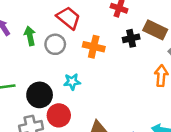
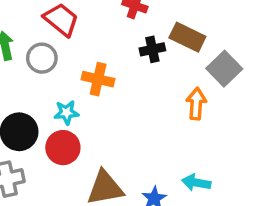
orange cross: (94, 47) -> (98, 79), moved
red circle: (59, 115) -> (63, 148), moved

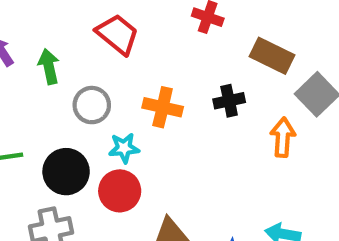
black cross: (152, 49) -> (229, 101), moved
gray circle: (42, 58) -> (92, 105), moved

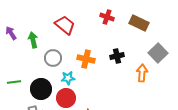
brown rectangle: (272, 56) -> (139, 23), moved

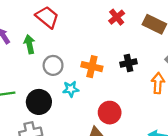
red cross: (107, 17) -> (117, 17), turned 32
red trapezoid: (65, 25) -> (47, 17), moved
red circle: (66, 98) -> (110, 113), moved

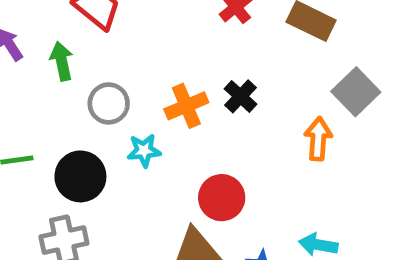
black cross: (128, 63) -> (240, 96), moved, turned -35
orange cross: (92, 67) -> (186, 106), turned -36

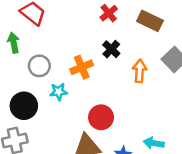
black cross: (240, 96) -> (111, 49), moved
orange arrow: (318, 139) -> (140, 71), moved

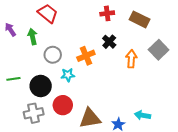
red cross: (109, 13) -> (107, 13), turned 32
red circle: (101, 117) -> (63, 105), moved

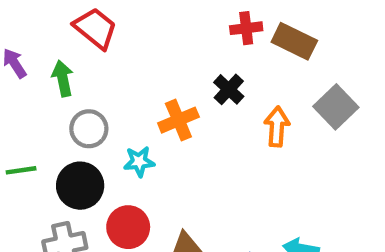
red cross: (107, 13) -> (246, 28), moved
gray circle: (53, 55) -> (89, 129), moved

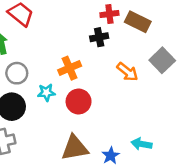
black cross: (229, 89) -> (99, 37), moved, turned 36
orange arrow: (277, 127) -> (127, 72), turned 125
red circle: (128, 227) -> (79, 101), moved

